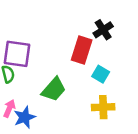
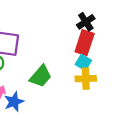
red rectangle: (82, 50) -> (85, 43), moved
yellow cross: (103, 107) -> (86, 79), moved

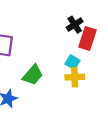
red rectangle: (85, 43) -> (88, 39), moved

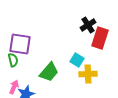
cyan square: (72, 62) -> (77, 60), moved

